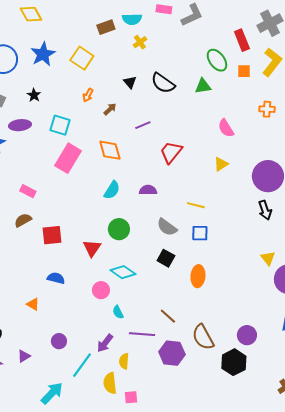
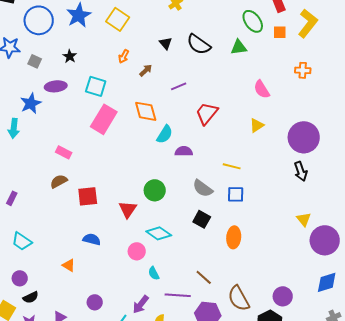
cyan semicircle: (112, 190) -> (165, 134), moved

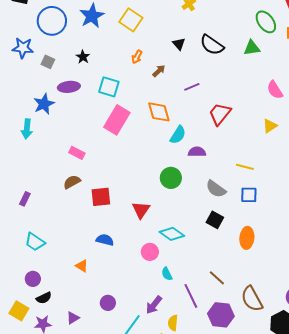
green circle: (155, 190) -> (171, 178), moved
purple line: (178, 295) -> (191, 296), turned 60

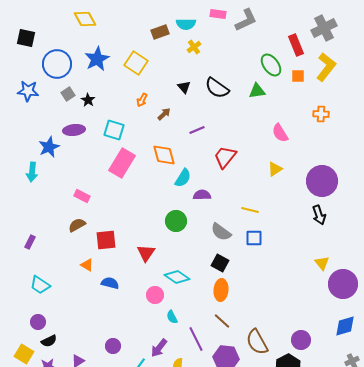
gray square: (48, 62) -> (68, 94), moved, turned 32
orange ellipse: (247, 238) -> (221, 290), moved
orange triangle: (82, 266) -> (87, 265), moved

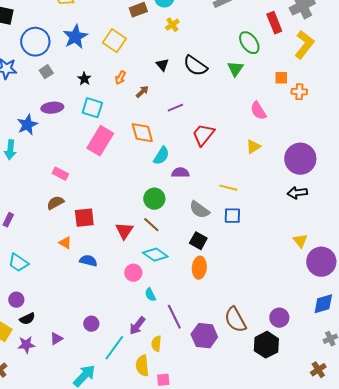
orange square: (298, 76) -> (281, 78), moved
green triangle: (257, 91) -> (235, 69), turned -48
black star: (88, 100) -> (84, 79), moved
black arrow: (319, 215) -> (297, 193), turned 102
brown line: (222, 321) -> (151, 225), moved

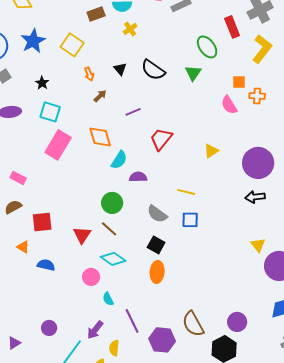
orange arrow: (120, 78) -> (89, 74), moved, turned -48
pink semicircle: (258, 111) -> (229, 105), moved

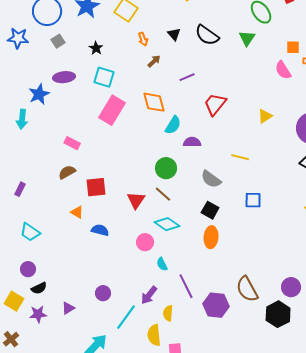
blue square: (190, 220) -> (253, 200), moved

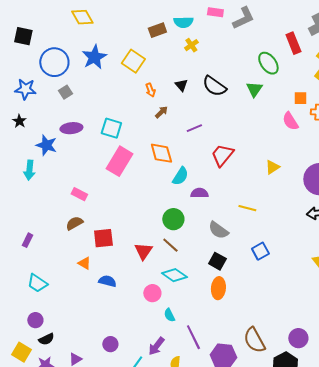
black star: (96, 48) -> (19, 121), moved
blue star: (39, 94) -> (46, 145), turned -30
blue square: (253, 200) -> (260, 251), turned -30

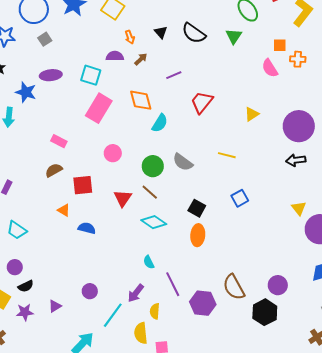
purple semicircle: (199, 193) -> (115, 56), moved
gray semicircle: (218, 230) -> (183, 162), moved
pink circle: (152, 293) -> (113, 153), moved

